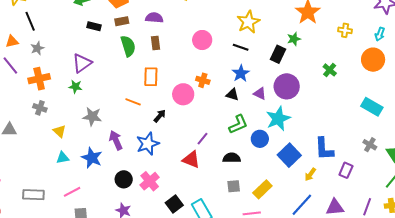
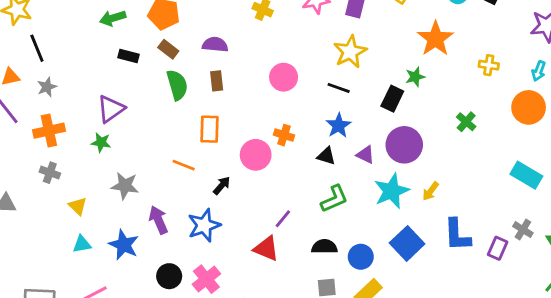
brown rectangle: (122, 21) -> (168, 49), turned 48
blue circle: (260, 139) -> (361, 257), moved
purple rectangle: (346, 170) -> (498, 248), moved
yellow arrow: (310, 174) -> (431, 191), moved

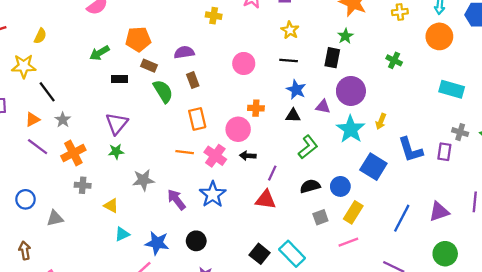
yellow star: (350, 52) -> (290, 30), size x0.7
black arrow: (222, 186) -> (248, 156), moved, turned -112
blue star: (124, 245) -> (157, 243), moved
pink cross: (206, 279) -> (215, 156), moved

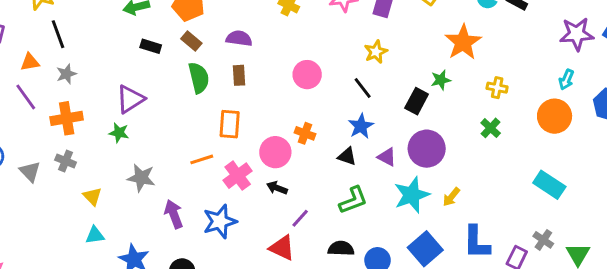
yellow cross: (400, 12) -> (497, 88), moved
black line: (289, 61) -> (363, 88), turned 30
orange line: (185, 152) -> (202, 159), turned -42
gray triangle: (55, 218) -> (30, 172), moved, turned 42

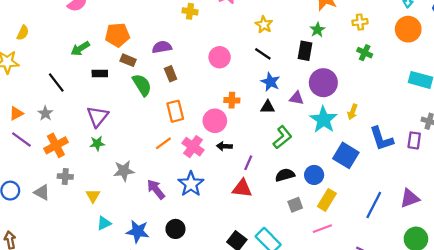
black line: (58, 34) -> (56, 82), moved
yellow triangle: (92, 196) -> (93, 196), turned 32

